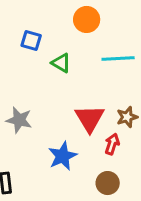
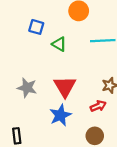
red triangle: (90, 119) -> (65, 87), moved
red arrow: (112, 144) -> (98, 106), turned 49

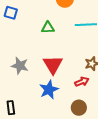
blue square: (36, 27) -> (11, 13), moved
green triangle: (59, 44) -> (48, 28), turned -32

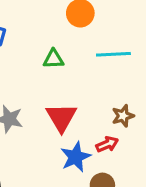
blue star: (49, 90) -> (76, 157), moved

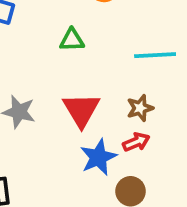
cyan line: (113, 54) -> (155, 55), moved
brown star: (123, 116) -> (140, 108), moved

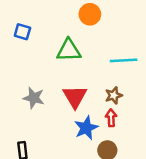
green triangle: (72, 40) -> (69, 50), size x1.5
red arrow: (136, 142) -> (111, 118), turned -70

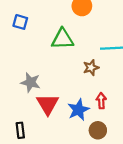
brown star: (114, 95) -> (91, 68), moved
red triangle: (75, 97) -> (48, 104), moved

